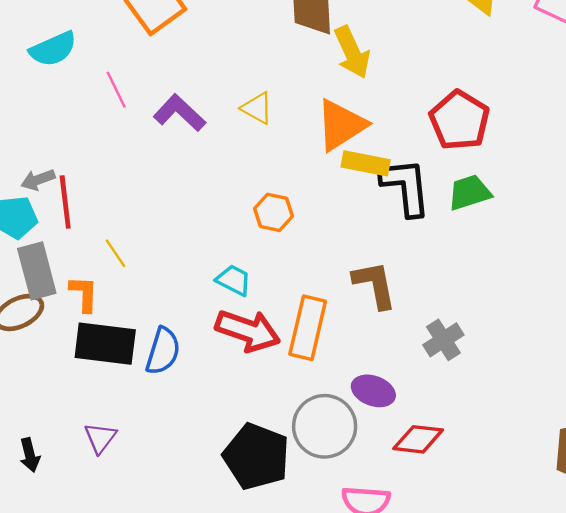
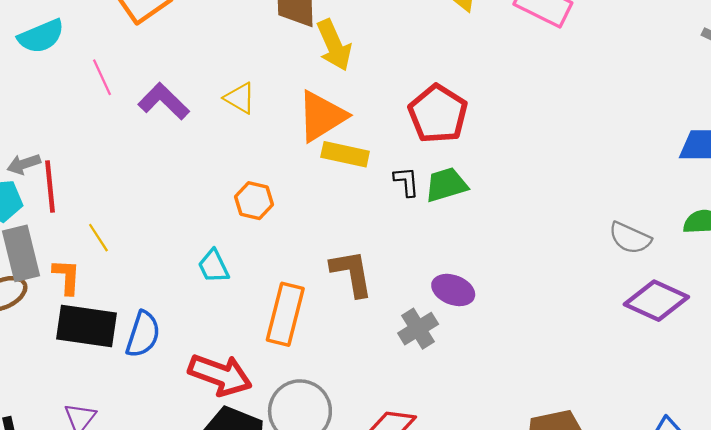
black L-shape: (406, 187) -> (406, 182), moved, size x0.5
cyan trapezoid: (234, 280) -> (214, 266), turned -144
red arrow: (248, 331) -> (220, 375), moved
purple ellipse: (373, 391) -> (453, 290), moved

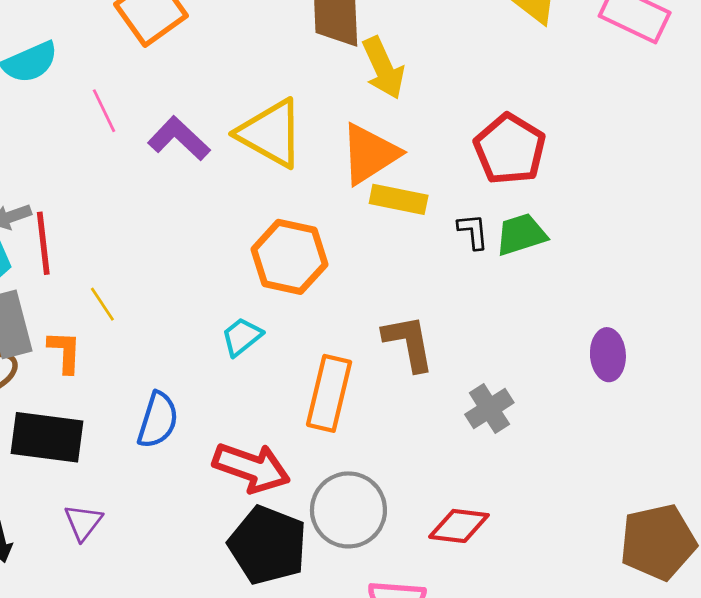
yellow triangle: (240, 98) -> (271, 133), size x1.8
orange hexagon: (254, 201) -> (289, 257), size x1.6
cyan trapezoid: (214, 266) -> (242, 337), turned 78
purple ellipse: (453, 290) -> (608, 355), moved, turned 66
black rectangle: (87, 326) -> (47, 437), moved

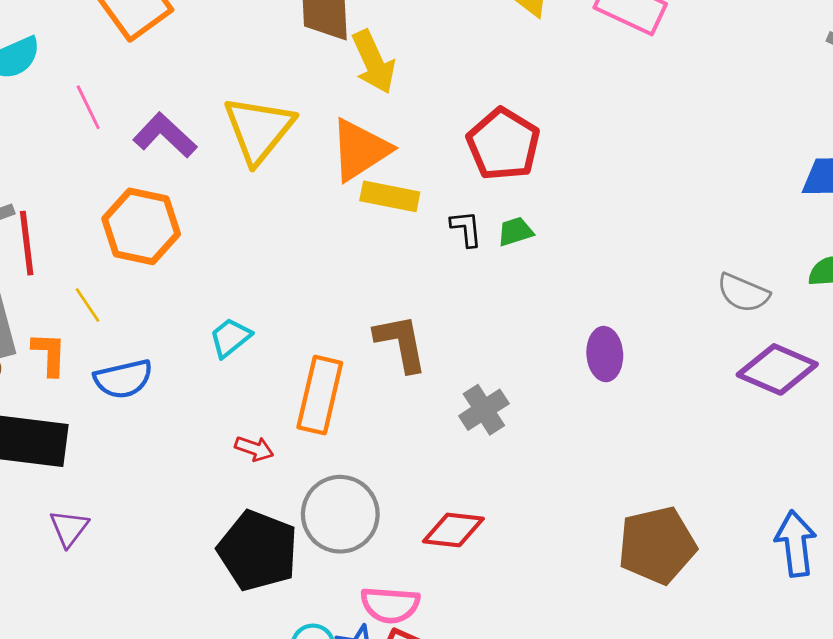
yellow triangle: (271, 133) -> (259, 129), turned 40
green trapezoid: (521, 234) -> (515, 232), size x0.7
orange hexagon: (289, 257) -> (141, 226), moved
blue semicircle: (158, 420) -> (123, 379), moved, turned 60
red arrow: (252, 468) -> (254, 449), moved, size x0.5

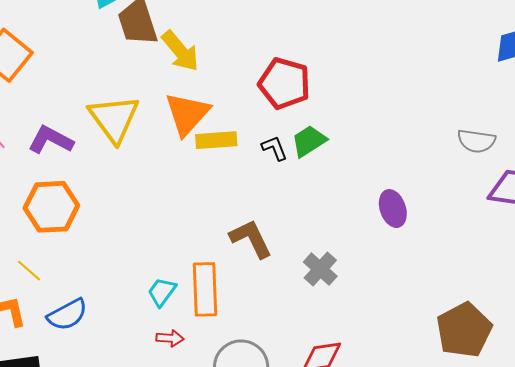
green trapezoid: (515, 232) -> (309, 141), size x1.4
cyan trapezoid: (230, 338) -> (162, 292), moved

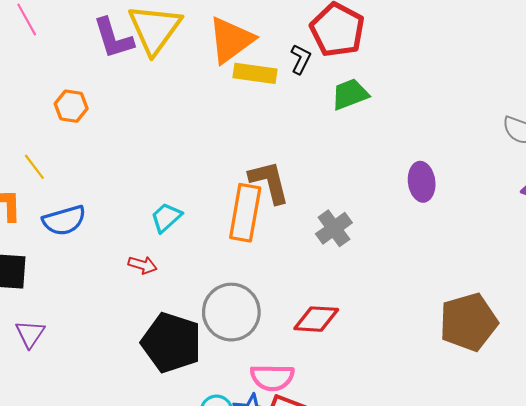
purple L-shape: (51, 140) -> (113, 38), moved, turned -147
black L-shape: (275, 148) -> (301, 59), moved, turned 36
orange hexagon: (51, 207) -> (71, 106), size x0.6
orange rectangle: (205, 289) -> (245, 213), moved
red arrow: (170, 338) -> (143, 265), moved

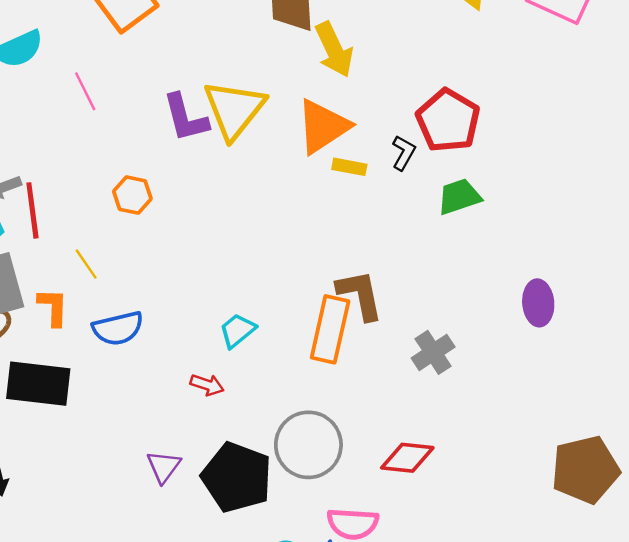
yellow rectangle: (255, 73) -> (349, 167), size x0.7
purple triangle: (30, 334) -> (164, 466), moved

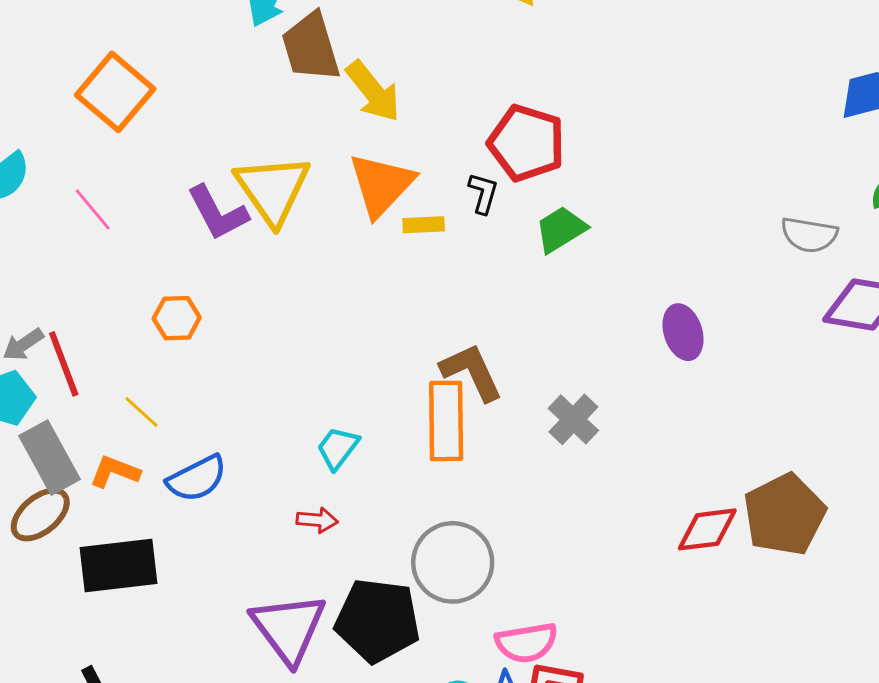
orange L-shape: (53, 307) -> (115, 472), turned -57
red diamond: (407, 458) -> (707, 529), moved
purple triangle: (164, 466) -> (289, 628), size x1.8

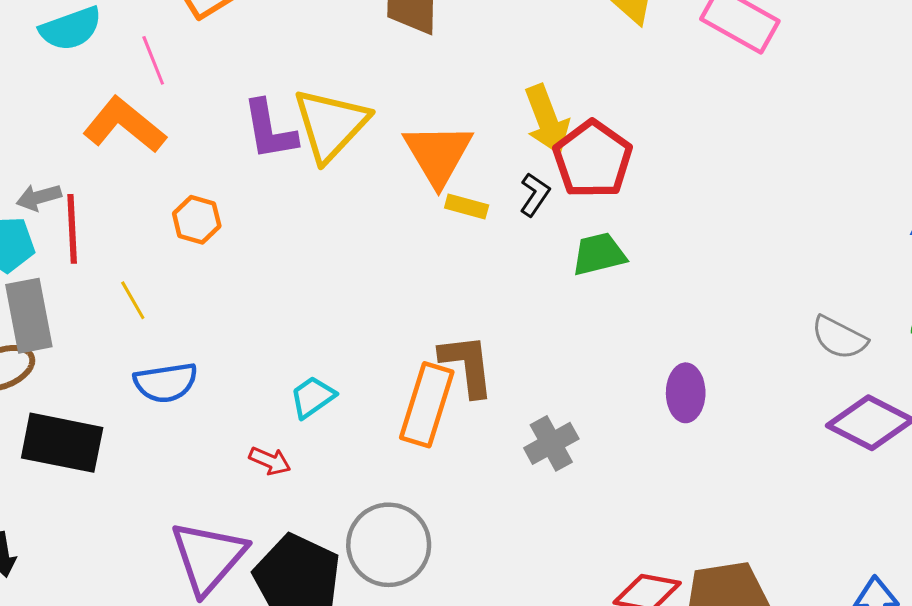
yellow arrow: (373, 91) -> (547, 120), moved
orange triangle: (381, 185) -> (438, 154), turned -32
pink line: (93, 209) -> (153, 60), moved
orange L-shape: (115, 472) -> (124, 125), moved, size x1.6

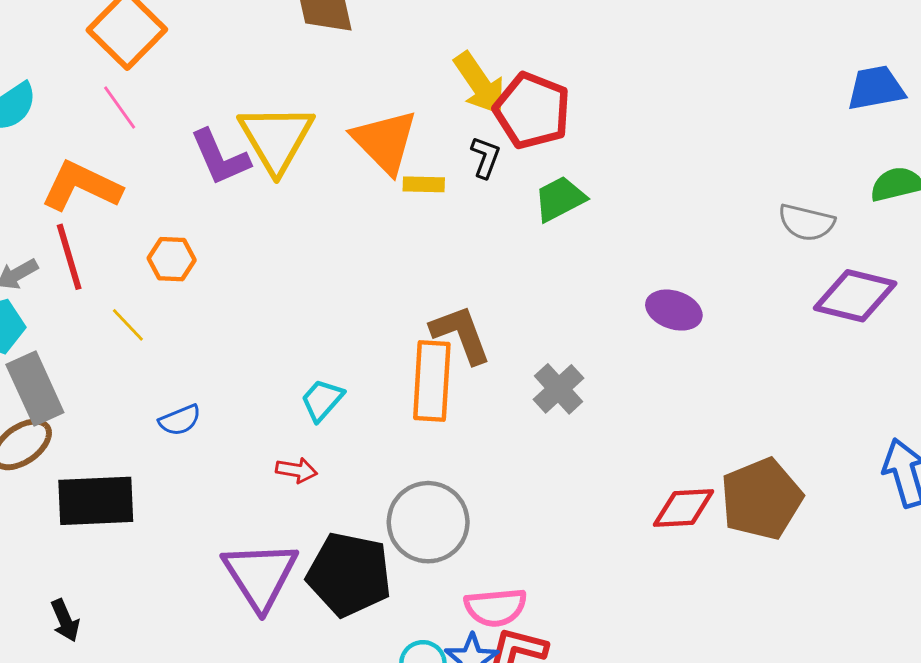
pink line: (153, 60) -> (120, 107), moved
red line: (72, 229) -> (69, 257), moved
yellow line: (133, 300) -> (128, 325), moved
blue semicircle: (166, 382) -> (180, 420), size x0.7
purple ellipse: (686, 393) -> (674, 310), turned -58

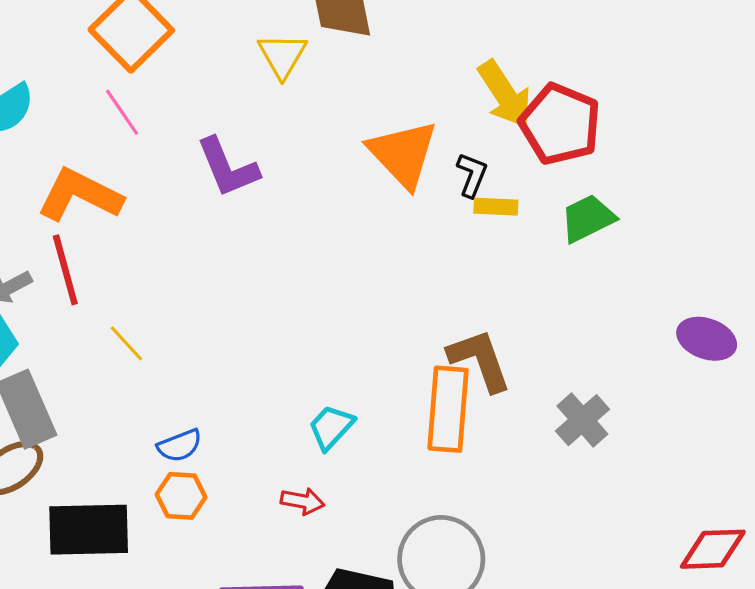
yellow triangle: (276, 138) -> (282, 56), moved, size x0.6
black L-shape: (485, 157) -> (472, 175), moved
yellow rectangle: (424, 184) -> (496, 207), moved
orange hexagon: (172, 259) -> (181, 496), moved

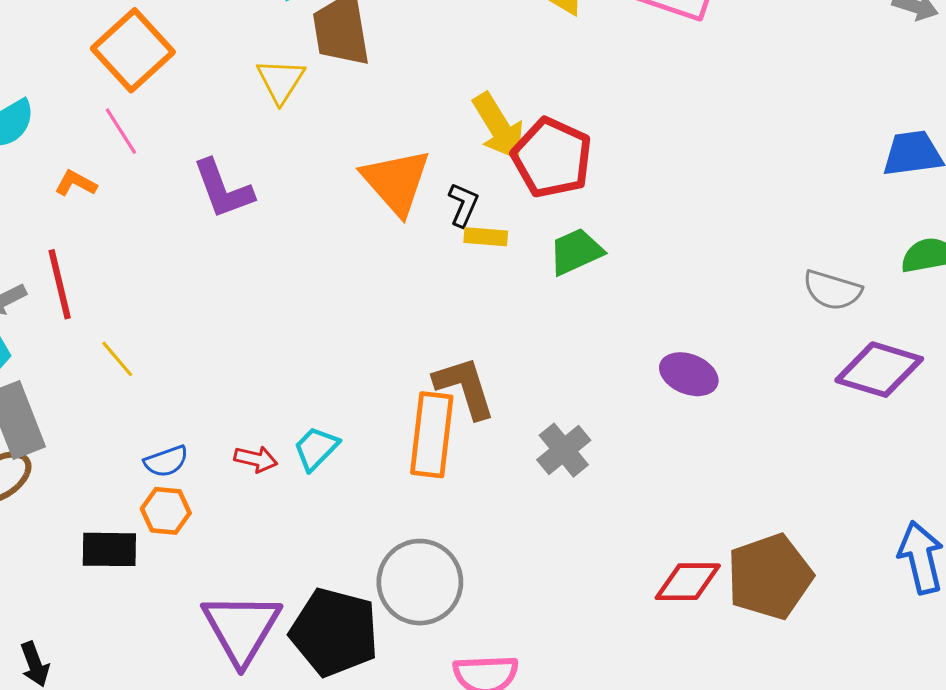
orange L-shape: (80, 195) -> (76, 183), moved, size x0.5
red arrow: (302, 501) -> (256, 459), moved
black rectangle: (89, 530) -> (109, 549), moved, size x0.7

